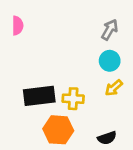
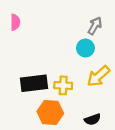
cyan circle: (110, 61) -> (85, 48), moved
yellow arrow: (114, 88) -> (98, 76), size x1.5

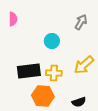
cyan circle: (85, 48) -> (52, 41), moved

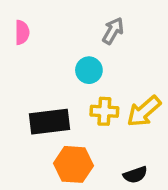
gray arrow: (81, 22) -> (113, 31), moved
yellow cross: (54, 73) -> (104, 111), moved

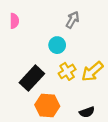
yellow cross: (104, 111) -> (67, 71), turned -35
black rectangle: (49, 122) -> (32, 78), turned -40

